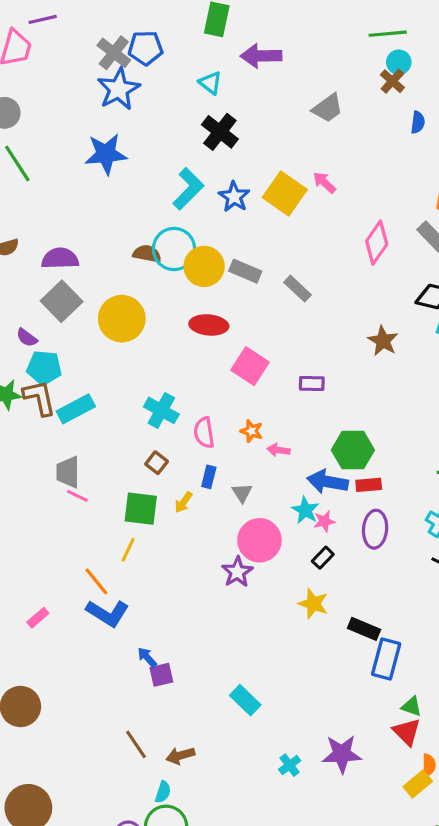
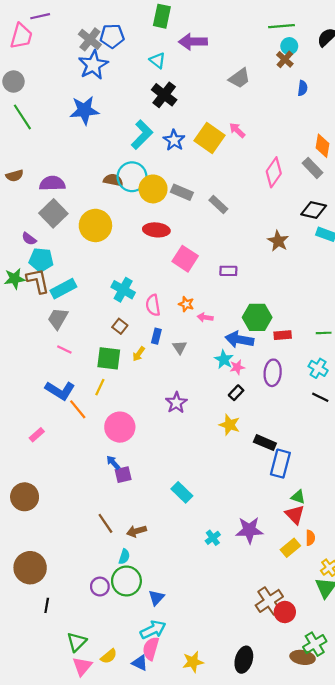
gray trapezoid: (68, 472) -> (58, 319), moved, turned 30
red rectangle: (369, 485) -> (283, 335), moved
pink circle: (259, 540) -> (120, 427), moved
blue L-shape: (108, 613) -> (60, 390), moved
yellow rectangle: (418, 784) -> (290, 548), moved

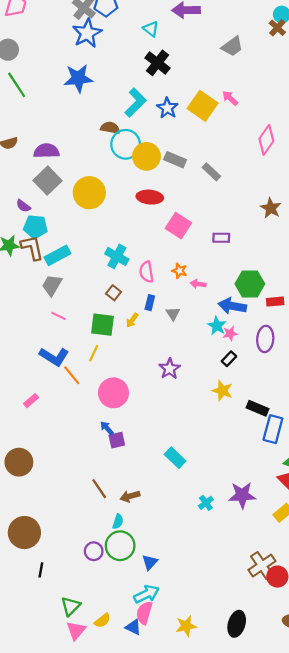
brown semicircle: (113, 180) -> (110, 128), moved

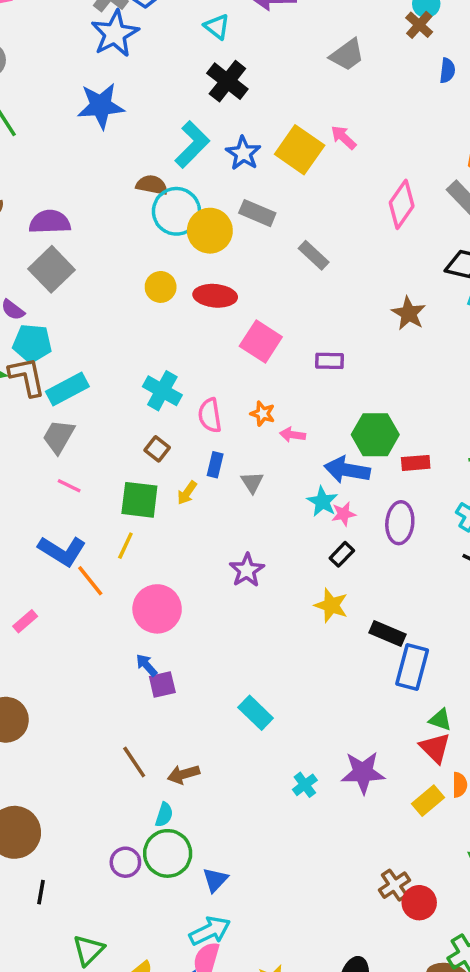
gray rectangle: (175, 160) -> (257, 213), moved
yellow circle: (89, 193) -> (161, 287), moved, size x0.6
brown cross: (262, 566) -> (395, 885), size x0.7

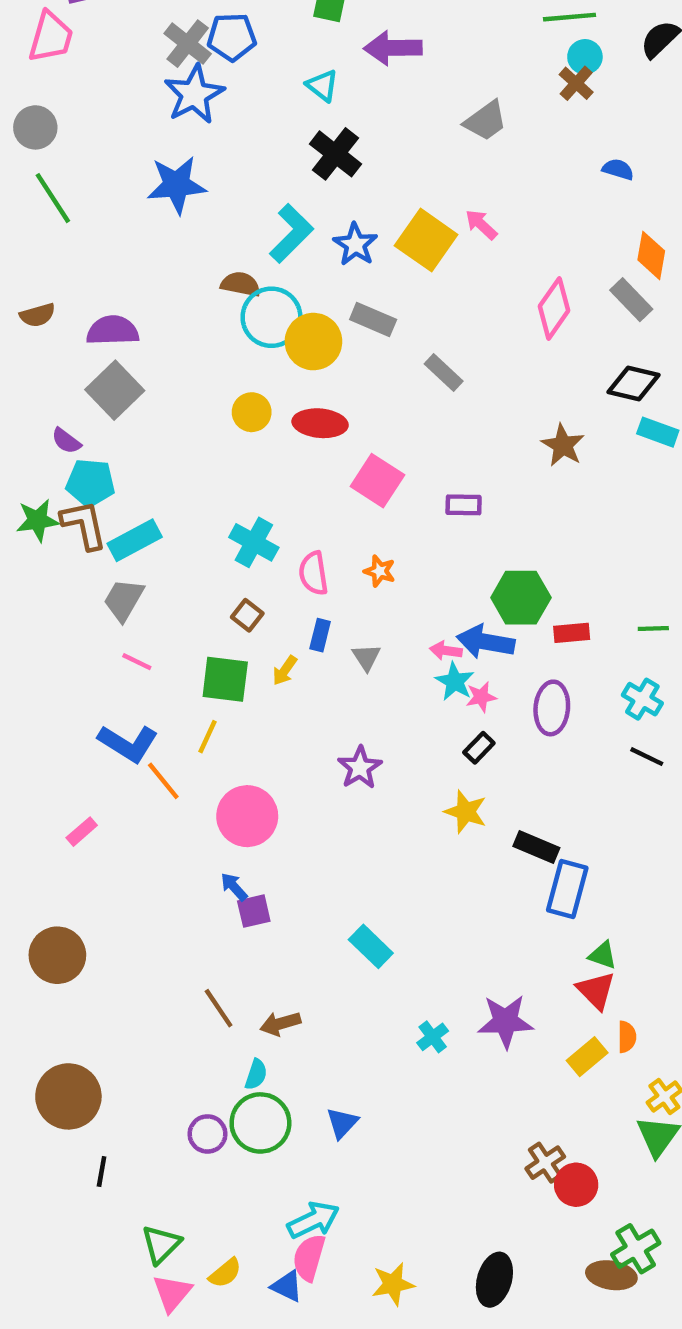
blue semicircle: (447, 71) -> (618, 169), moved, turned -80
pink arrow: (293, 435) -> (446, 651), moved
blue triangle: (215, 880) -> (342, 1123), moved

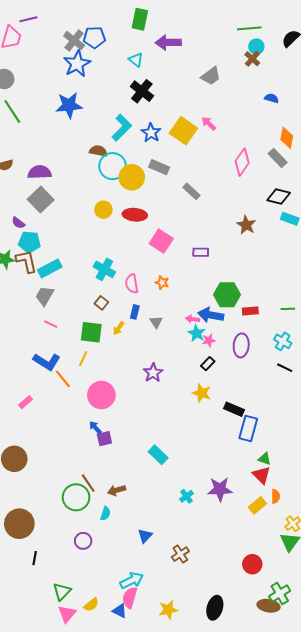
green circle: (260, 1123) -> (76, 497), moved
brown cross: (545, 1163) -> (180, 554), moved

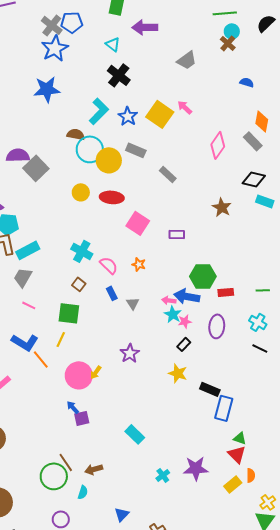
gray square: (41, 200) -> (36, 168), moved
pink semicircle: (132, 284) -> (109, 265), turned 144
blue rectangle: (135, 312) -> (112, 293), turned -40
yellow arrow: (119, 328) -> (96, 372), moved

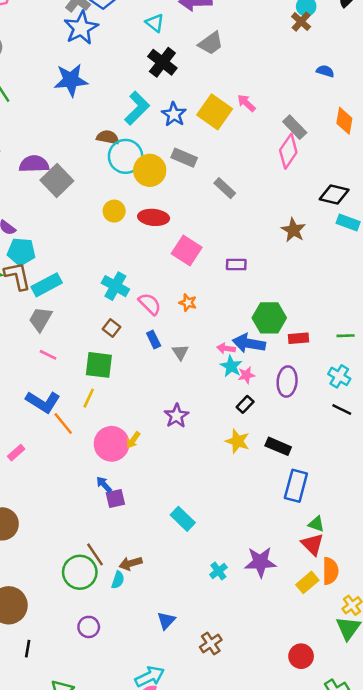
gray trapezoid: (187, 60) -> (211, 43), moved
gray rectangle: (253, 141) -> (295, 127), moved
black rectangle: (210, 389) -> (278, 446), moved
orange semicircle: (251, 475) -> (330, 571), size x1.5
cyan semicircle: (83, 492) -> (118, 580), moved

